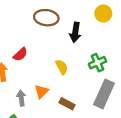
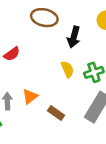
yellow semicircle: (62, 67) -> (67, 69), moved

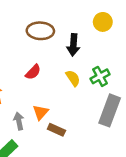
red semicircle: (12, 54) -> (33, 72), moved
brown rectangle: (56, 113) -> (56, 130), moved

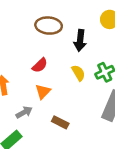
orange triangle: (41, 112) -> (43, 92), moved
gray arrow: (19, 121) -> (24, 112), turned 70

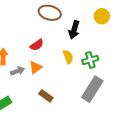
gray arrow: (24, 112) -> (18, 71), moved

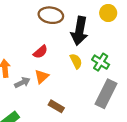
black arrow: (74, 30) -> (79, 31), size x1.4
green cross: (90, 60) -> (101, 62), turned -35

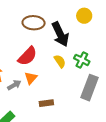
black arrow: (79, 31) -> (60, 34), turned -30
red semicircle: (40, 52) -> (28, 56), size x1.5
brown rectangle: (56, 106) -> (46, 103), turned -32

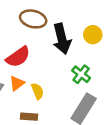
yellow circle: (84, 16) -> (93, 35), moved
yellow semicircle: (60, 61) -> (38, 91), moved

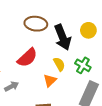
orange triangle: (17, 83) -> (50, 81), moved
yellow semicircle: (38, 91) -> (59, 64), moved

